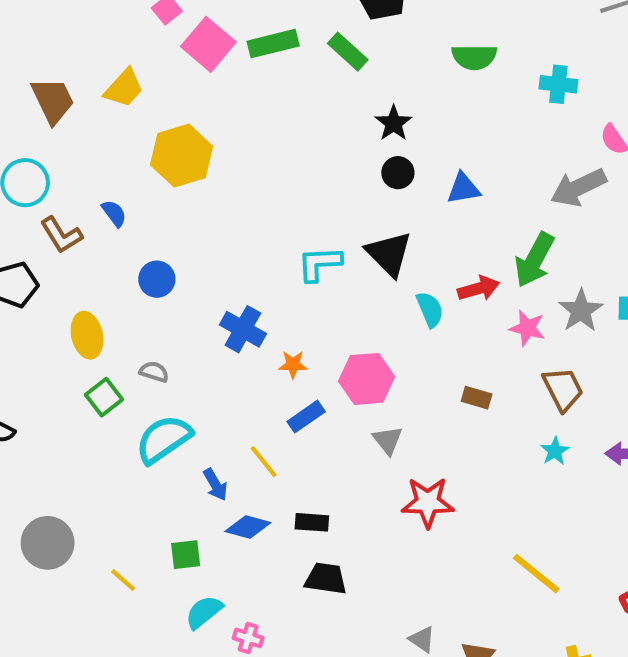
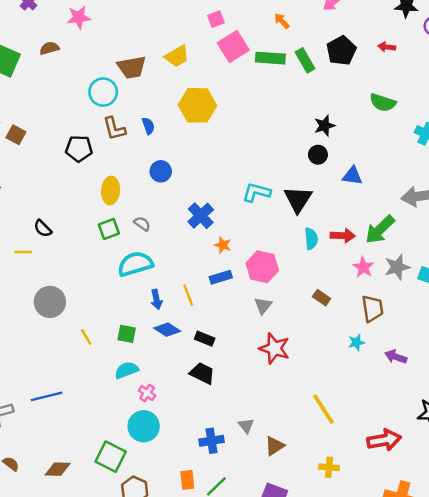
green rectangle: (348, 52) -> (305, 60), moved
brown trapezoid: (53, 100) -> (132, 67), moved, turned 88

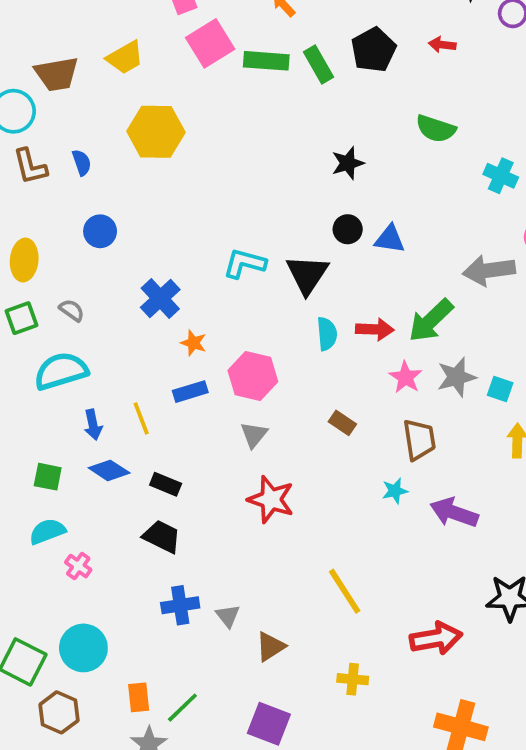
black circle: (318, 155) -> (348, 229), moved
purple arrow: (396, 357) -> (454, 513), size x1.4
cyan circle: (144, 426) -> (83, 648), moved
blue cross: (212, 441) -> (180, 605), moved

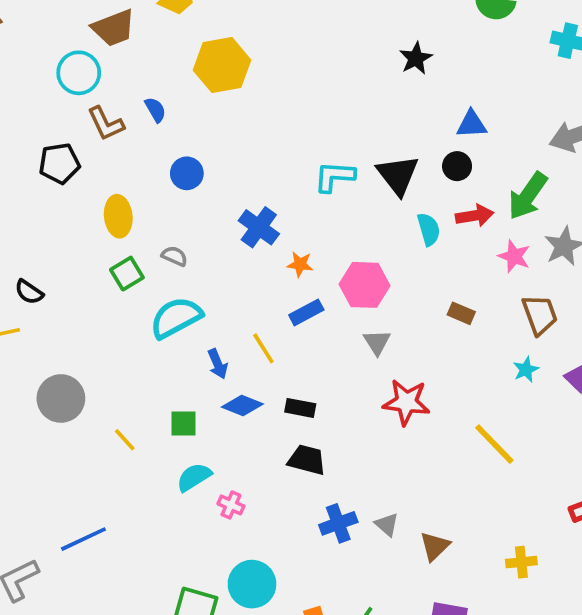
black circle: (348, 229) -> (457, 166), moved
yellow line: (345, 591) -> (494, 444), moved

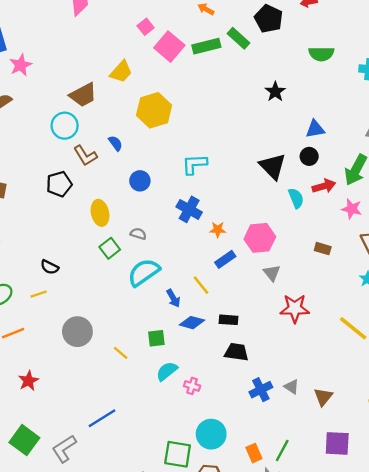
cyan L-shape: (334, 177) -> (194, 164), moved

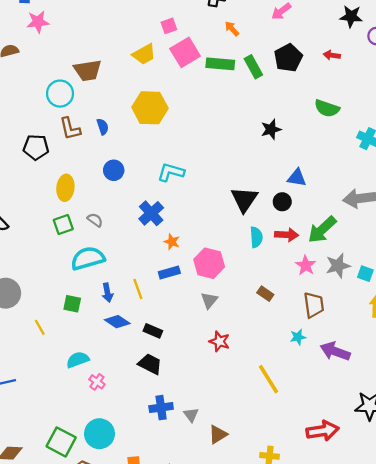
yellow trapezoid: (121, 72) -> (144, 54), moved
red star: (295, 308) -> (219, 341), size x0.7
green square: (156, 338) -> (72, 304), moved

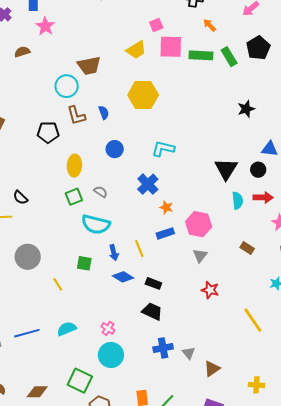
pink star: (38, 22) -> (45, 26), turned -30
pink square: (185, 52) -> (171, 47), turned 35
cyan semicircle: (88, 258) -> (96, 224), turned -148
cyan semicircle: (78, 360) -> (67, 329), moved
cyan circle: (99, 434) -> (111, 355), moved

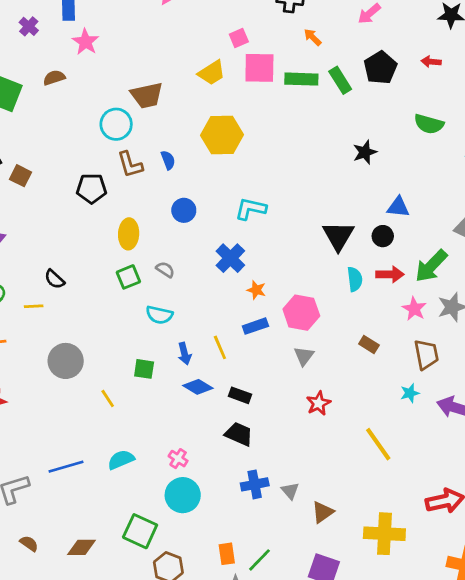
cyan semicircle: (96, 224) -> (159, 315), size x0.7
red star: (210, 290) -> (318, 403), turned 30
yellow cross: (256, 385) -> (384, 534), size x1.8

